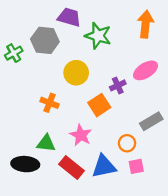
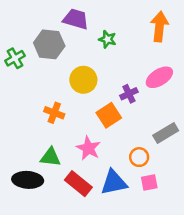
green star: (98, 36) -> (107, 39), size x0.6

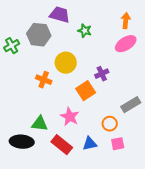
orange arrow: (159, 27) -> (126, 21), size x0.7
pink ellipse: (159, 77) -> (126, 44), moved
orange cross: (54, 113) -> (44, 80), moved
blue triangle: (114, 182) -> (90, 144), size x0.7

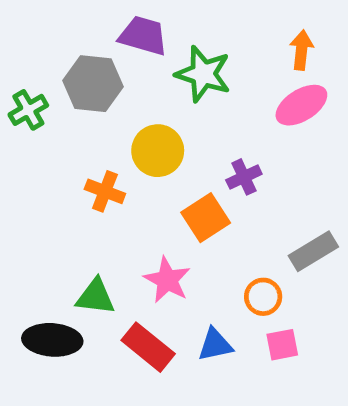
green star: (85, 31) -> (203, 74), size x1.6

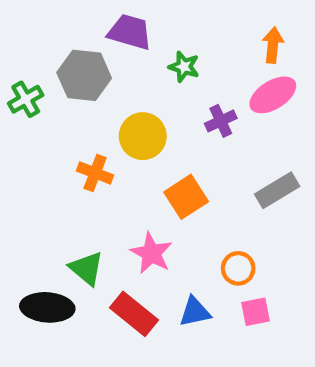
green star: (203, 74) -> (184, 67), size x0.6
purple cross: (244, 177) -> (221, 121), moved
gray rectangle: (313, 251) -> (277, 190), moved
green triangle: (95, 297) -> (86, 268), turned 33

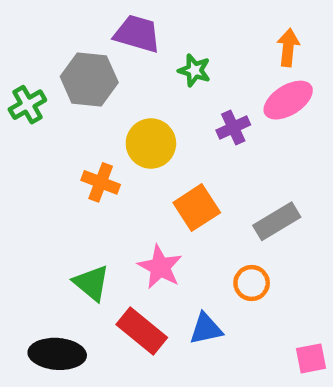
gray rectangle: (277, 190) -> (277, 221), moved
black ellipse: (47, 307) -> (57, 354), moved
pink square: (255, 312) -> (311, 358), moved

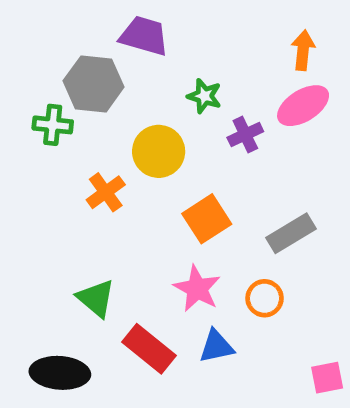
green star: (194, 70) -> (204, 96), moved
green cross: (27, 105) -> (53, 125), moved, turned 36
orange cross: (101, 182) -> (106, 192), turned 33
pink star: (160, 267) -> (197, 289), moved

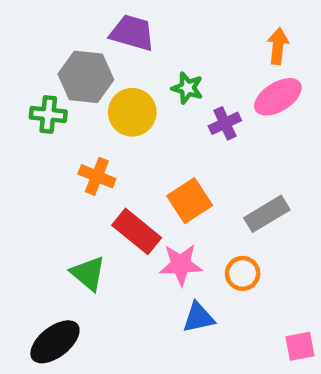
yellow circle: (159, 151) -> (132, 112), moved
orange cross: (106, 192) -> (97, 176), turned -32
pink star: (197, 289) -> (181, 265), turned -30
red rectangle: (149, 349) -> (137, 231), moved
black ellipse: (60, 373) -> (55, 342), turned -42

